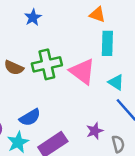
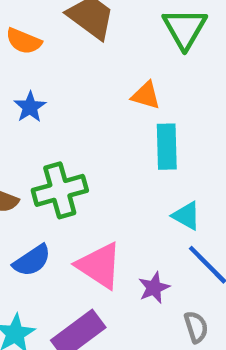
pink triangle: (82, 72) -> (99, 266), moved
blue semicircle: (30, 117) -> (32, 260), moved
purple star: (95, 131) -> (154, 288), moved

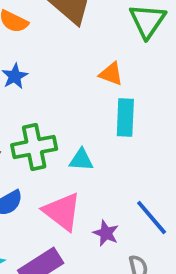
cyan triangle: (186, 216) -> (81, 160), moved, turned -30
purple star: (154, 288) -> (106, 233), turned -30

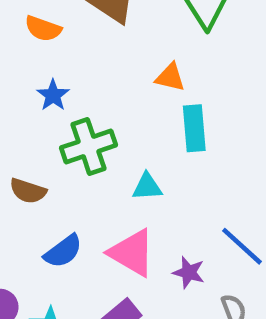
green cross: (34, 147) -> (88, 146), moved

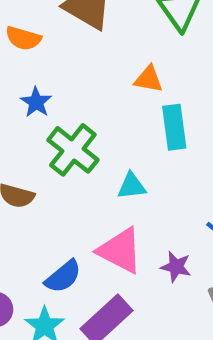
green cross: (88, 146) -> (73, 150), turned -30
blue semicircle: (63, 251) -> (63, 277), moved

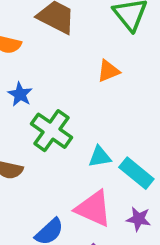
orange triangle: (149, 79) -> (108, 71), turned -30
cyan rectangle: (174, 127) -> (136, 173), moved, turned -40

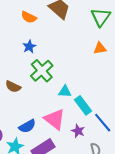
orange triangle: (108, 71) -> (100, 48), moved

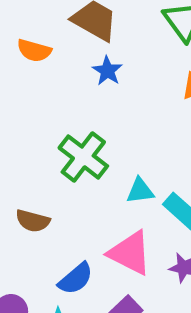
blue star: (29, 47) -> (107, 71), moved
brown semicircle: (13, 87) -> (33, 221), moved

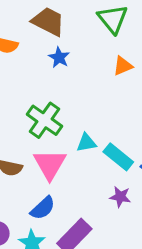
pink triangle: (130, 253) -> (50, 164), moved, turned 36

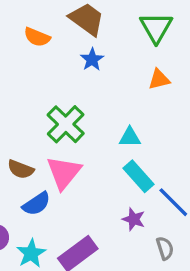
cyan triangle: (86, 143) -> (130, 137), moved
blue semicircle: (43, 208) -> (36, 204), moved

